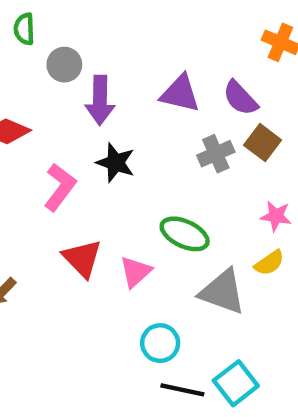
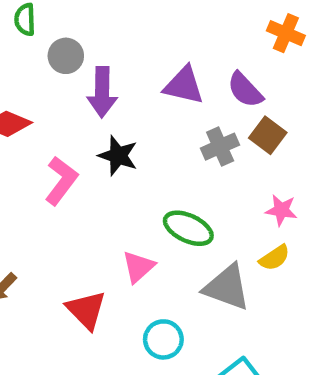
red triangle: (82, 258) -> (86, 310), moved

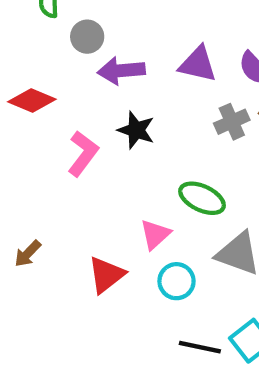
purple arrow: (102, 92) -> (121, 71), turned 84
red triangle: (86, 310) -> (106, 275), turned 36
cyan circle: (163, 339) -> (176, 281), moved

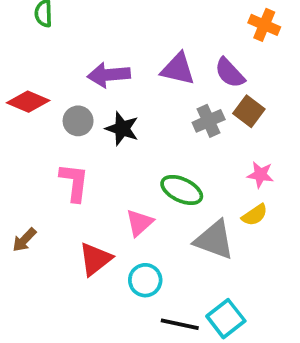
gray circle: (87, 37) -> (78, 121), moved
pink L-shape: (83, 154) -> (74, 182), moved, turned -30
cyan circle: (176, 281) -> (145, 280), moved

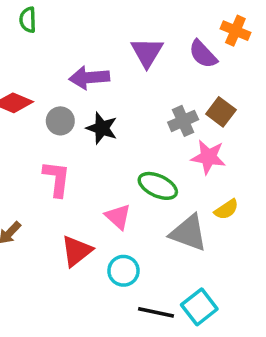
purple triangle: (178, 69) -> (147, 52), moved, turned 48
purple semicircle: (230, 73) -> (203, 54), moved
pink star: (260, 175) -> (208, 157), moved, size x1.4
pink triangle: (139, 223) -> (118, 217), turned -36

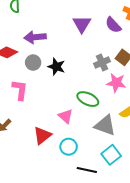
purple arrow: (89, 78) -> (35, 37), moved
pink L-shape: (57, 179) -> (20, 90), moved
cyan square: (199, 307) -> (111, 155), moved

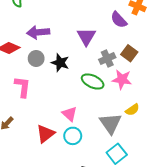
purple triangle: (82, 24) -> (86, 37), moved
green ellipse: (88, 99) -> (93, 82), moved
gray triangle: (105, 125) -> (110, 123), turned 35
cyan circle: (69, 147) -> (73, 136), moved

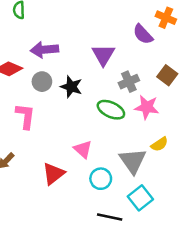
brown square: (129, 53) -> (167, 75), moved
cyan circle: (73, 136) -> (101, 179), moved

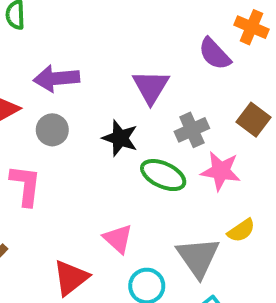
black star: (71, 87) -> (120, 138), moved

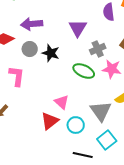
purple semicircle: (215, 54) -> (109, 12), turned 36
black star: (120, 138) -> (51, 53), moved
red triangle: (71, 278) -> (50, 121), moved

